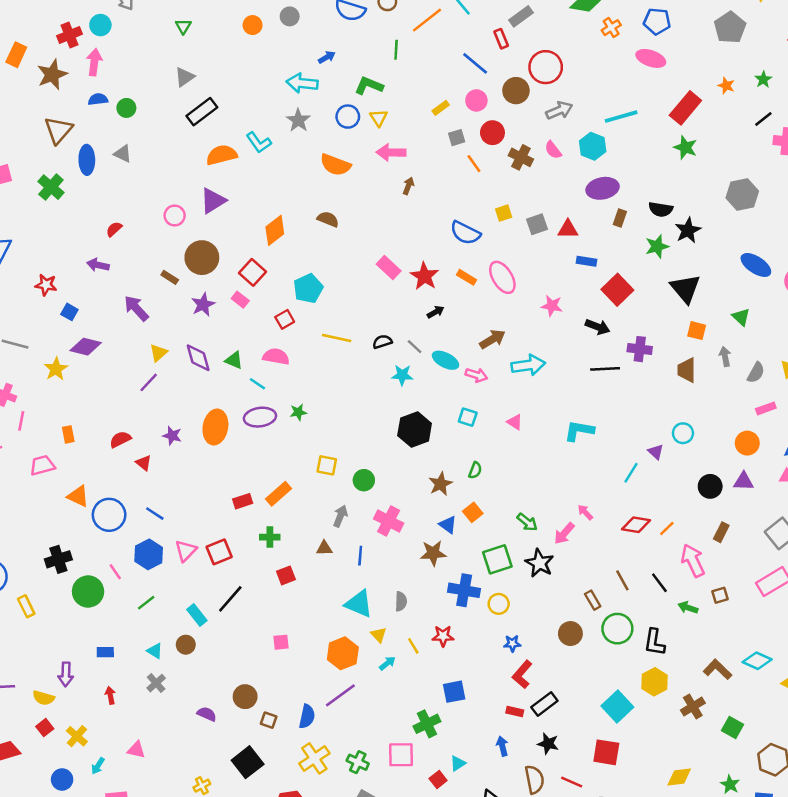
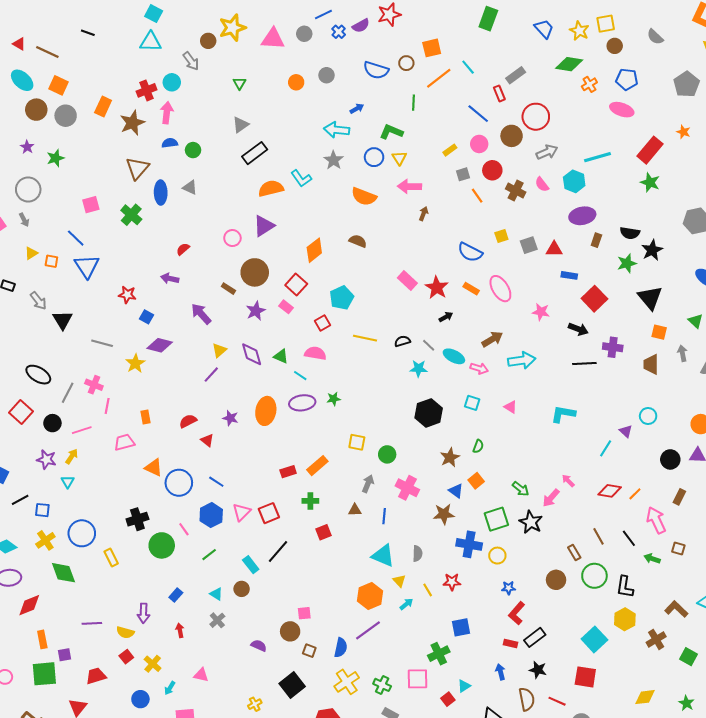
brown square: (720, 595) -> (678, 548), turned 32
pink square: (281, 642) -> (304, 613), moved
blue rectangle: (105, 652) -> (176, 595), turned -48

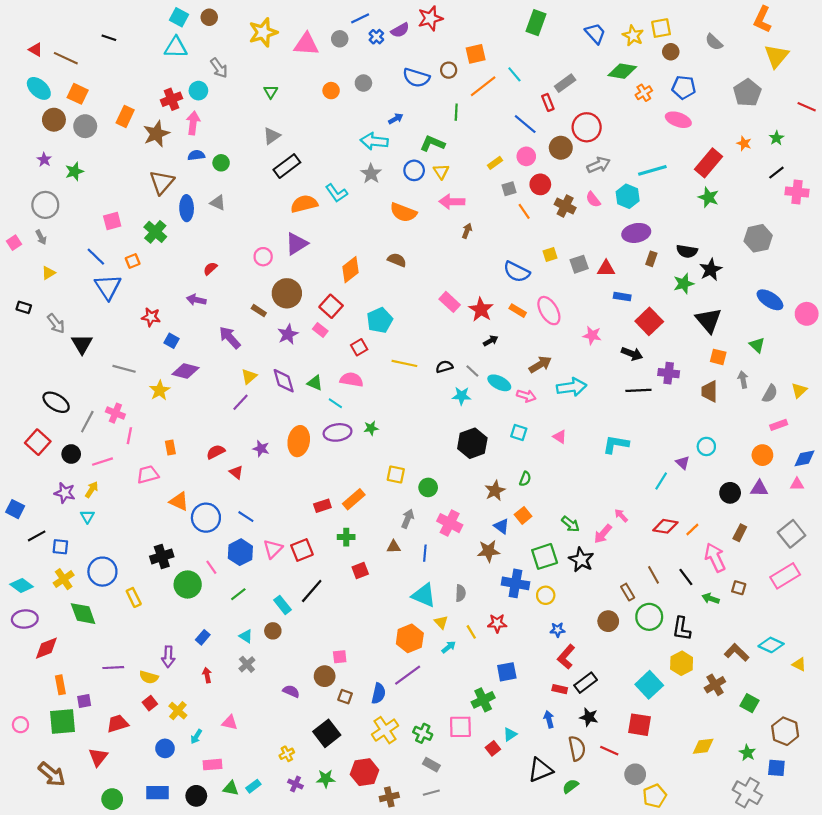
brown circle: (208, 41) -> (209, 17), moved
orange square: (51, 261) -> (133, 261), moved, turned -32

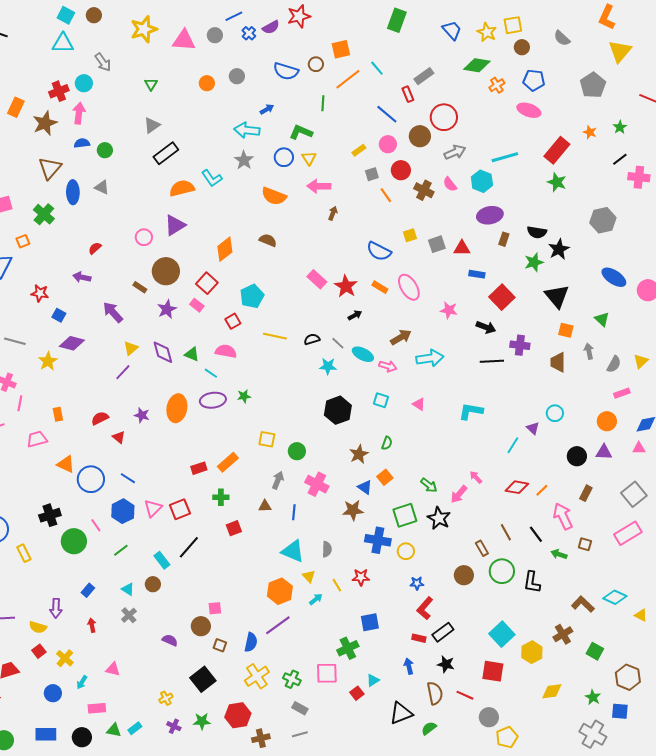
yellow hexagon: (682, 663) -> (532, 652), moved

